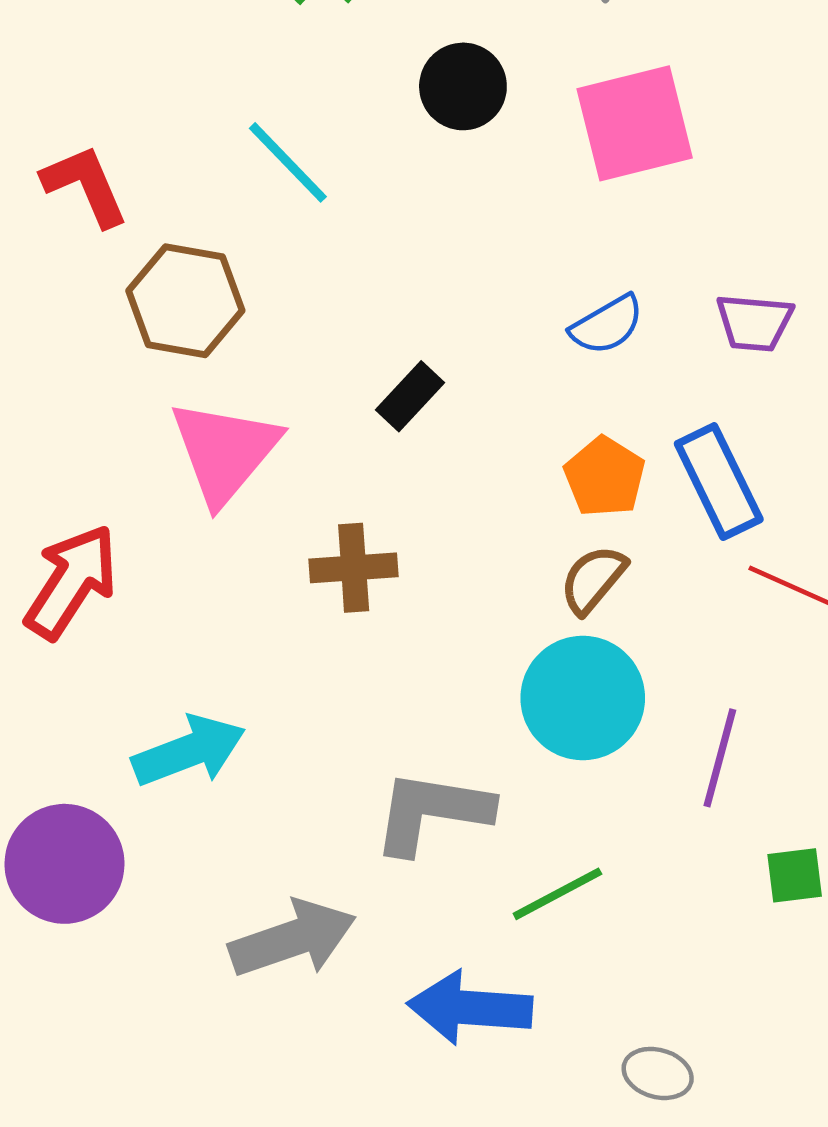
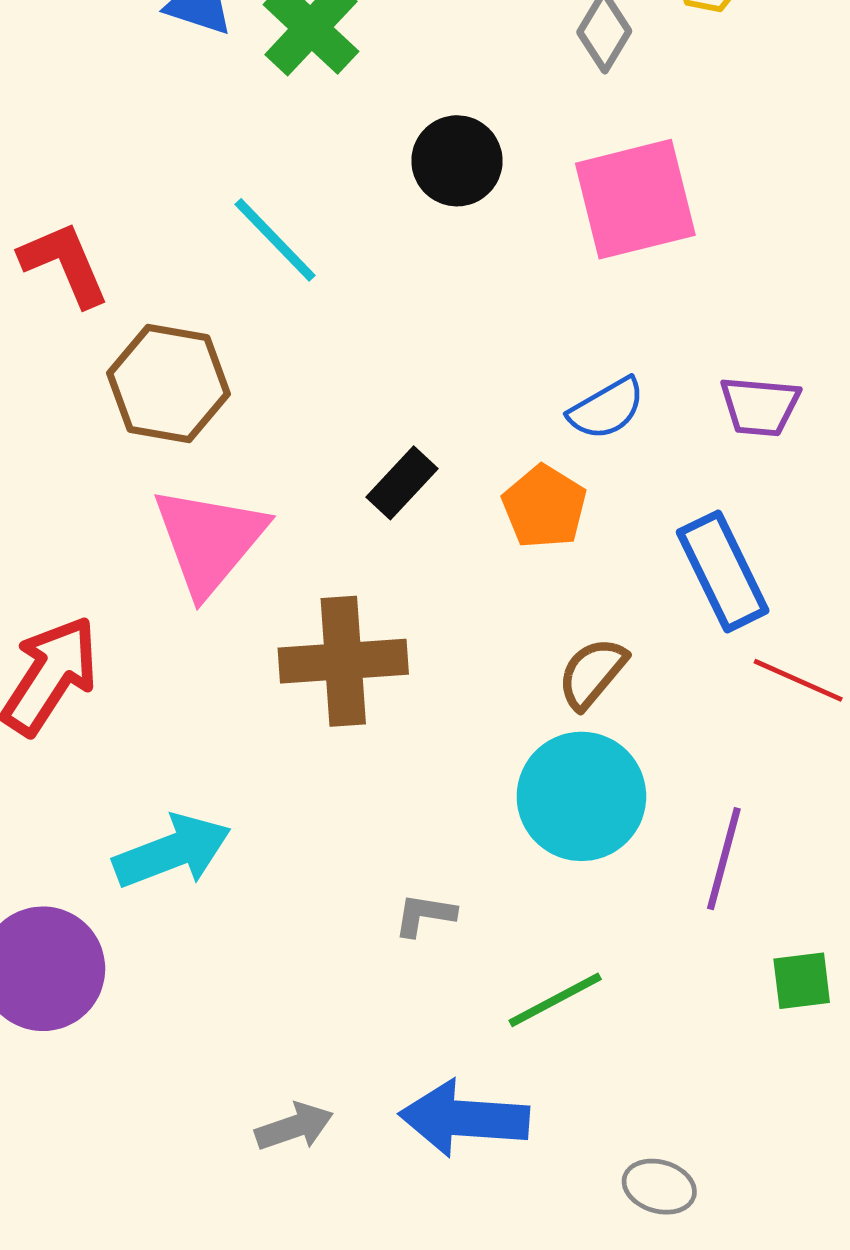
orange pentagon: (605, 477) -> (544, 507), moved
brown cross: (354, 568) -> (343, 661), size x1.4
gray L-shape: (432, 812) -> (425, 915), size x0.5
gray arrow: (293, 939) -> (294, 1127), moved, size x0.6

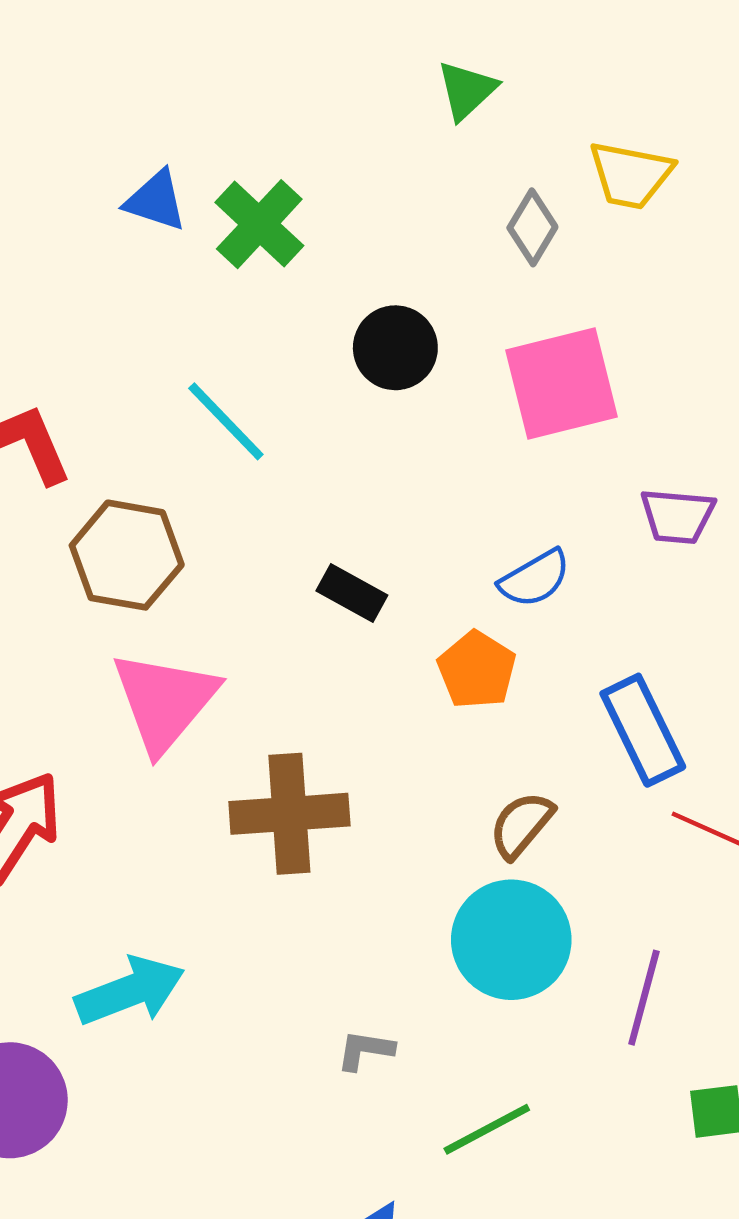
purple trapezoid: (760, 406) -> (677, 516), moved
black rectangle: (402, 483) -> (352, 593), moved, turned 76

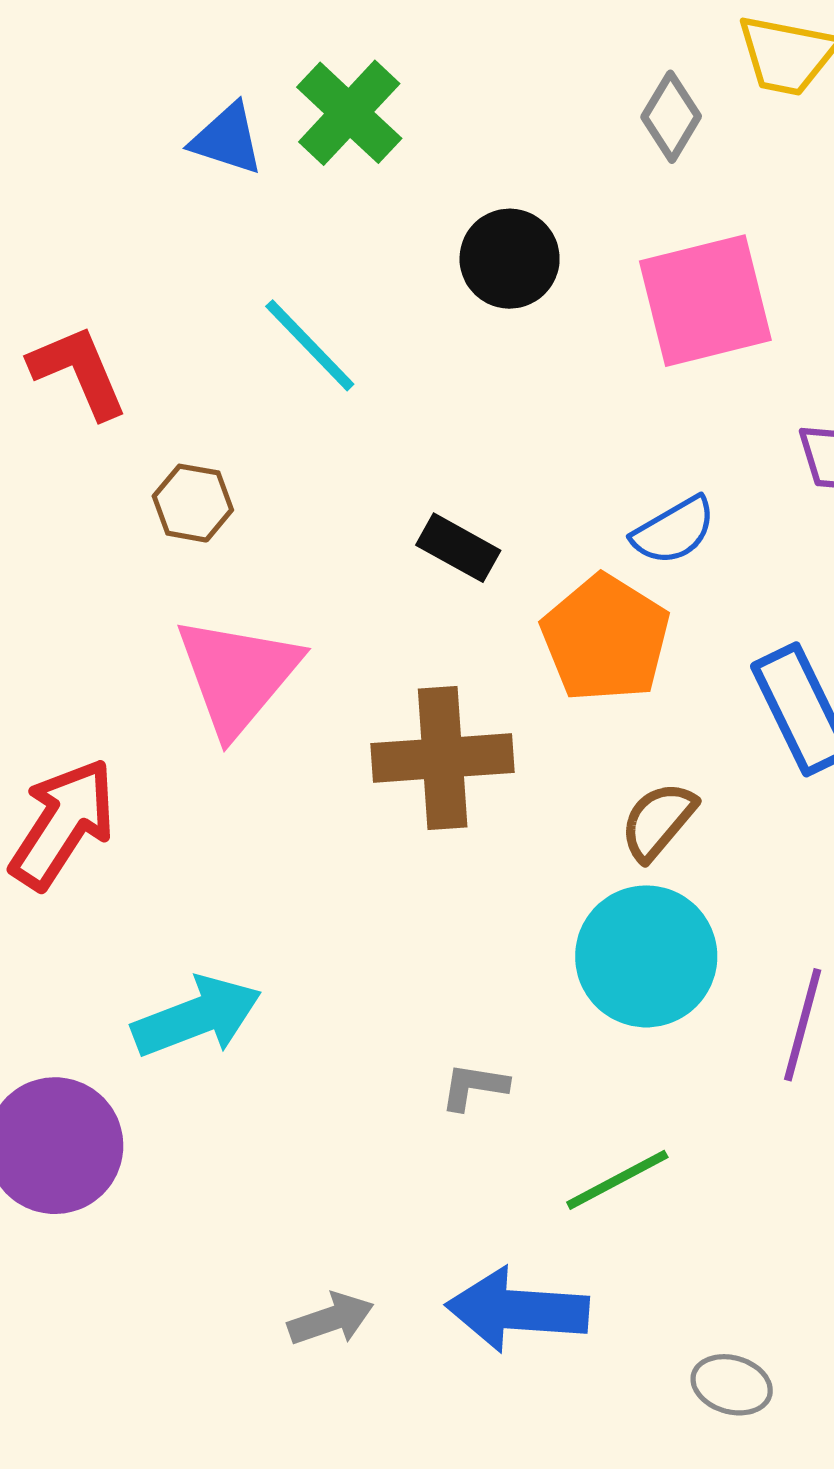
blue triangle: (156, 201) -> (227, 139), moved
brown hexagon: (127, 555) -> (193, 503), size x0.6
orange pentagon: (477, 670) -> (605, 638), size x1.4
brown cross: (289, 814) -> (443, 758), moved

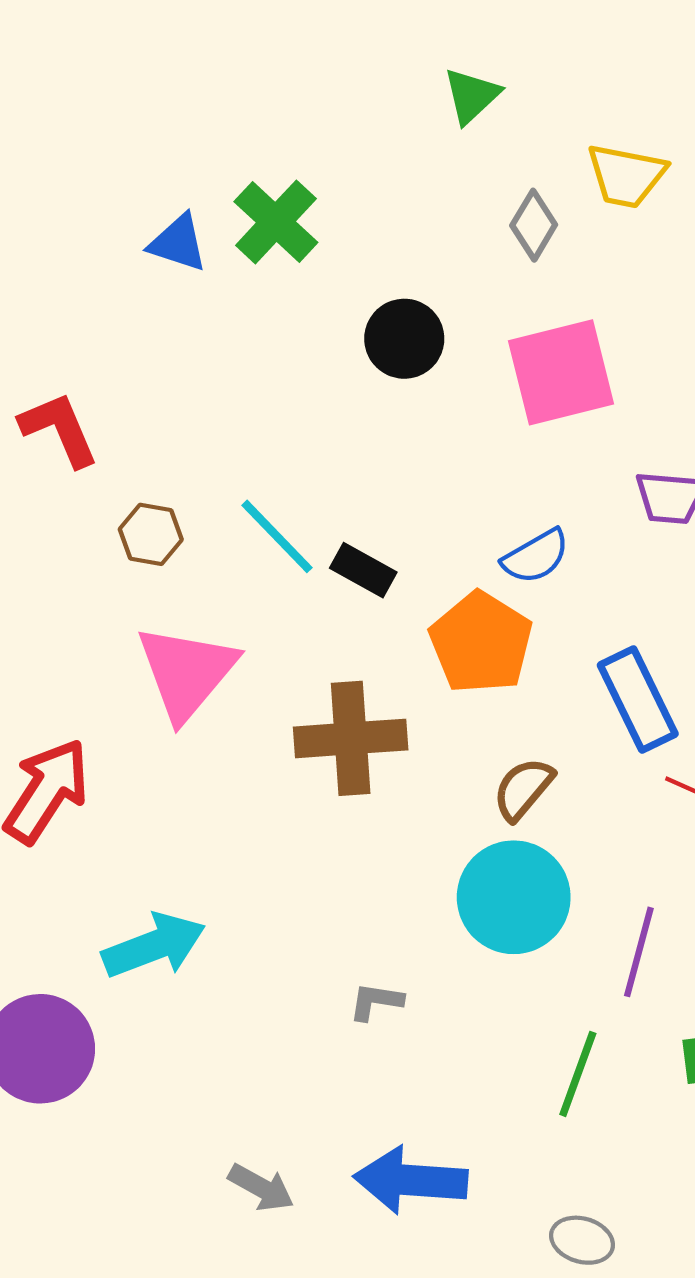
cyan line: (310, 345) -> (277, 536), moved
green line: (617, 1180) -> (578, 1074), moved, turned -42
gray arrow: (331, 1319) -> (261, 1188), turned 48

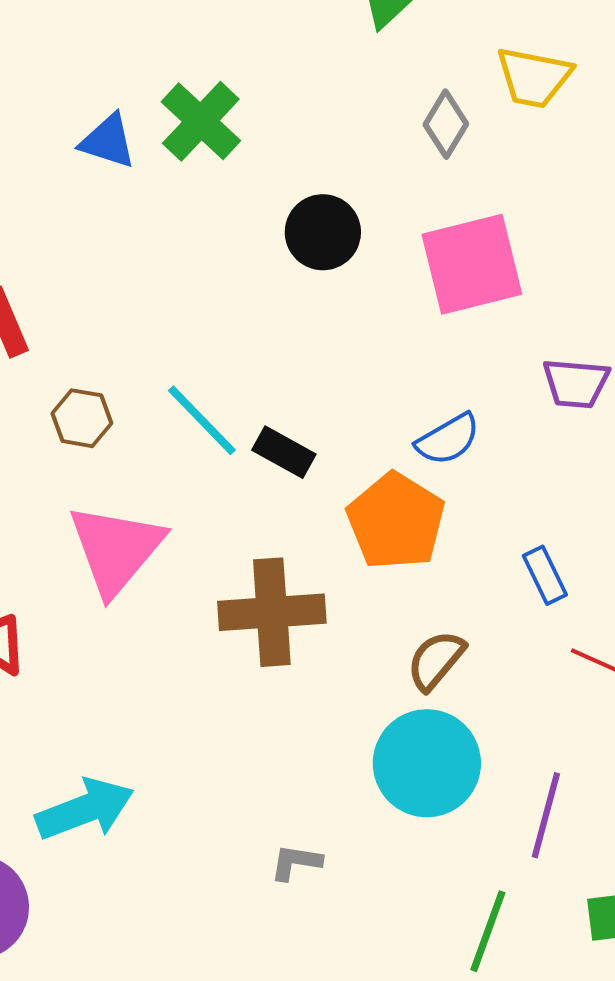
blue rectangle: (638, 700) -> (545, 575), size x0.6

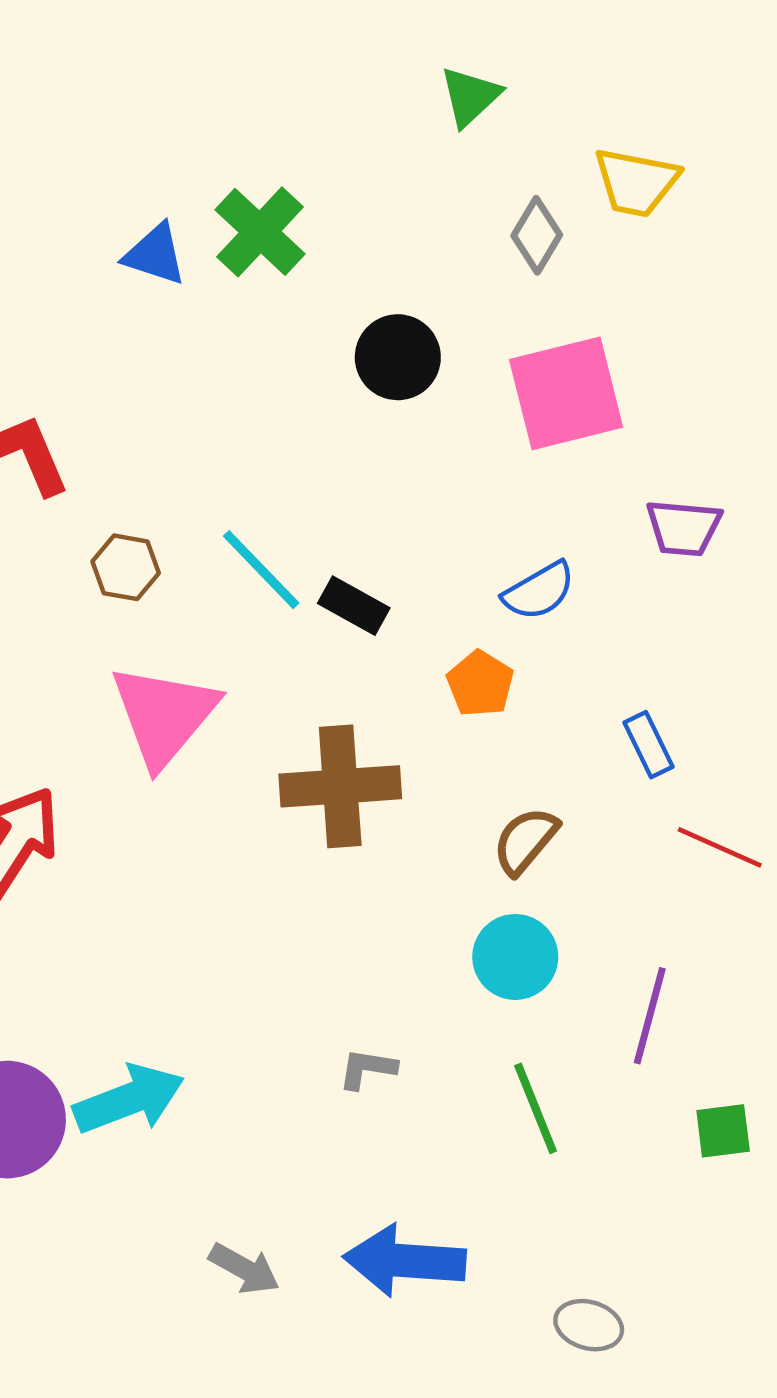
orange pentagon: (396, 521) -> (480, 684), size x0.6
cyan circle: (427, 763) -> (515, 957), size x0.7
cyan arrow: (85, 809) -> (129, 1099), moved
green line: (488, 931) -> (536, 1108), moved, turned -42

